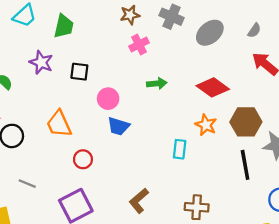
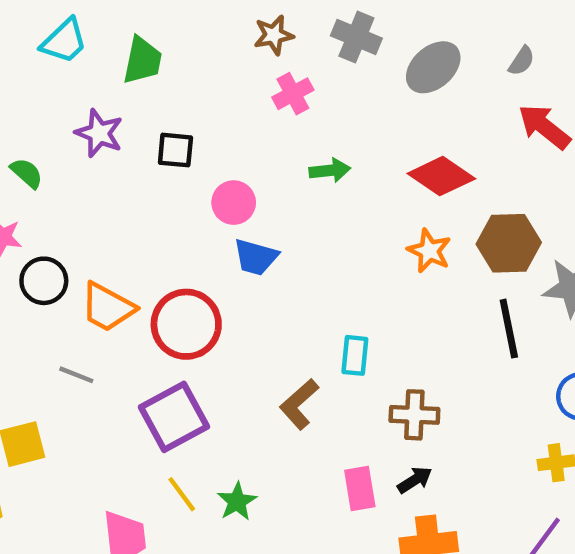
orange trapezoid: (59, 124) -> (108, 307), moved, turned -36
cyan rectangle: (180, 149) -> (355, 355), moved
red circle: (83, 159) -> (186, 324), size x1.8

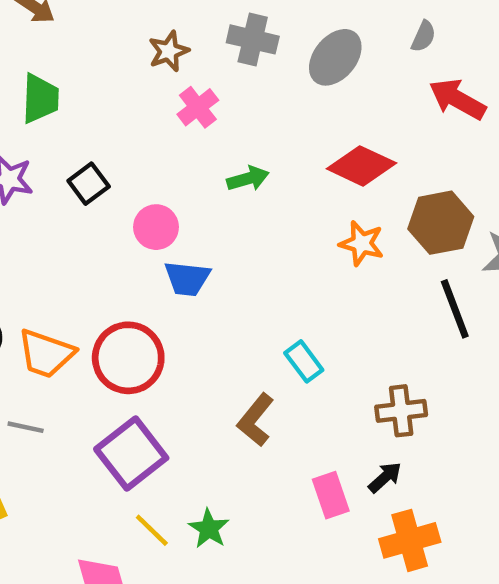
black square: (175, 150) -> (89, 184), turned -33
cyan rectangle: (355, 355) -> (304, 361), turned -33
brown cross: (414, 415) -> (401, 411), moved

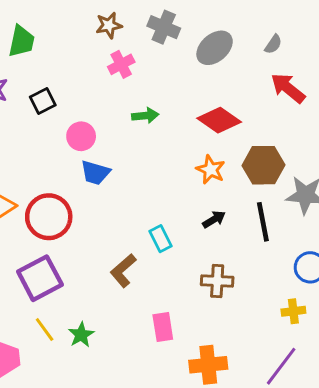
black arrow: (385, 477) -> (214, 219), moved

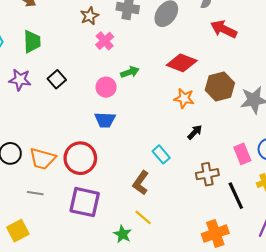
pink circle: (81, 136) -> (106, 87), moved
black line: (263, 222) -> (236, 196), moved
purple square: (40, 278) -> (85, 202), turned -36
pink rectangle: (163, 327) -> (242, 154), moved
yellow line: (45, 330) -> (143, 217), moved

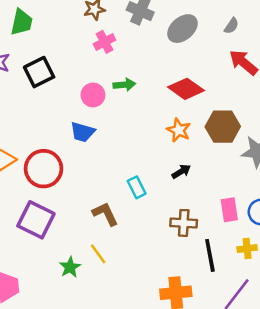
black square: (57, 79) -> (39, 72), size x1.4
brown L-shape: (141, 183) -> (105, 214), turned 105

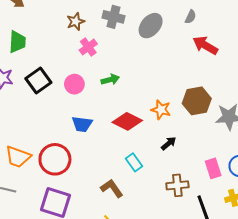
red diamond: (186, 89) -> (127, 121), moved
pink circle: (93, 95) -> (74, 84), moved

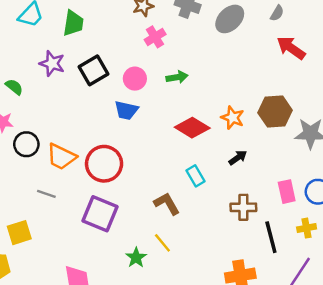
blue trapezoid: (82, 124) -> (126, 110), moved

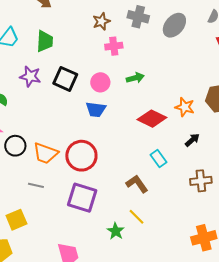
pink cross: (155, 37) -> (114, 46), turned 30
black square: (94, 70) -> (65, 79), turned -30

